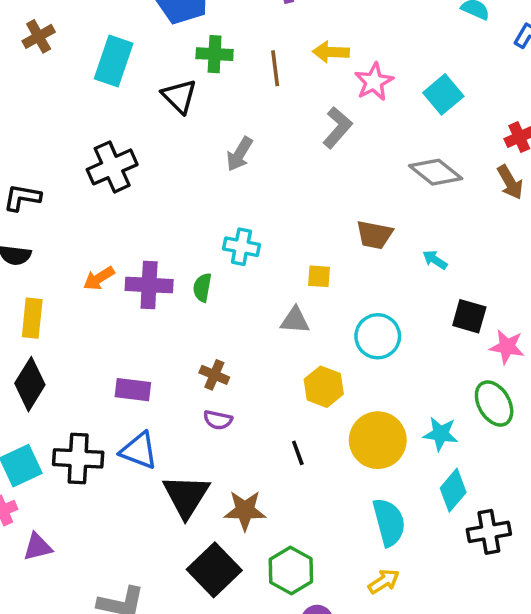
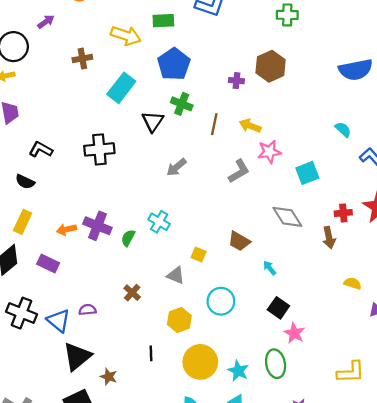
orange arrow: (99, 278) -> (66, 229), moved
brown cross: (214, 375) -> (132, 293), moved
purple rectangle: (133, 390) -> (48, 263), moved
purple semicircle: (218, 420) -> (87, 310), moved, turned 144
brown star: (245, 510) -> (109, 377), size x0.7

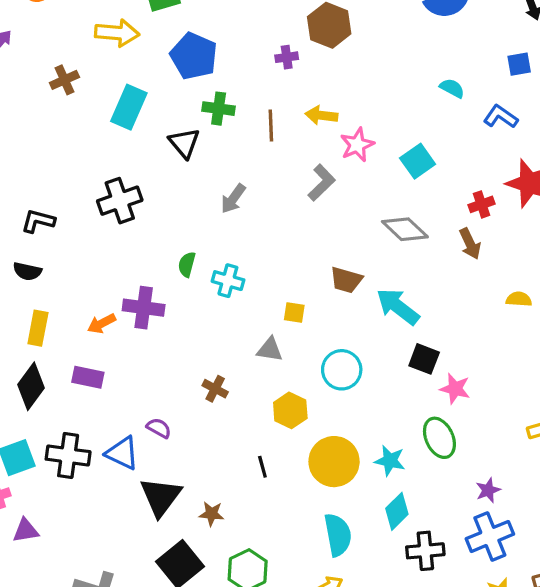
green semicircle: (128, 238) -> (187, 264), moved
cyan arrow: (270, 268) -> (398, 307), size x2.0
purple semicircle: (87, 310) -> (159, 428), turned 48

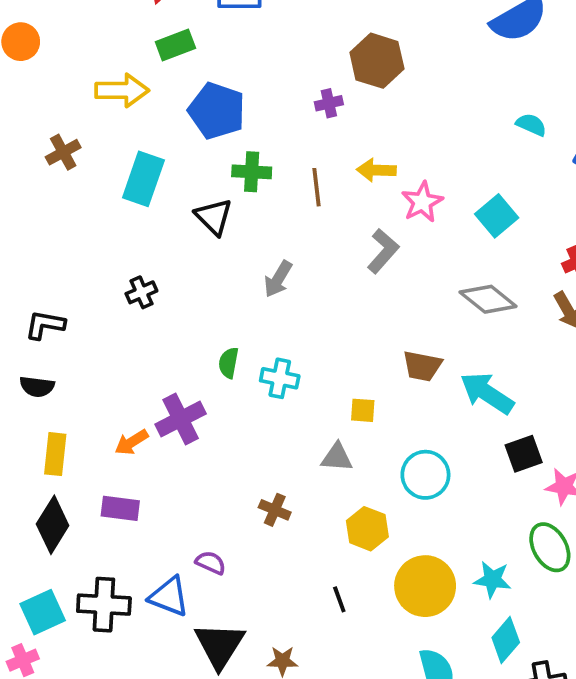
black cross: (120, 201) -> (141, 292), size x0.6
purple cross: (144, 308) -> (181, 419), turned -30
black square: (424, 359) -> (524, 454), turned -36

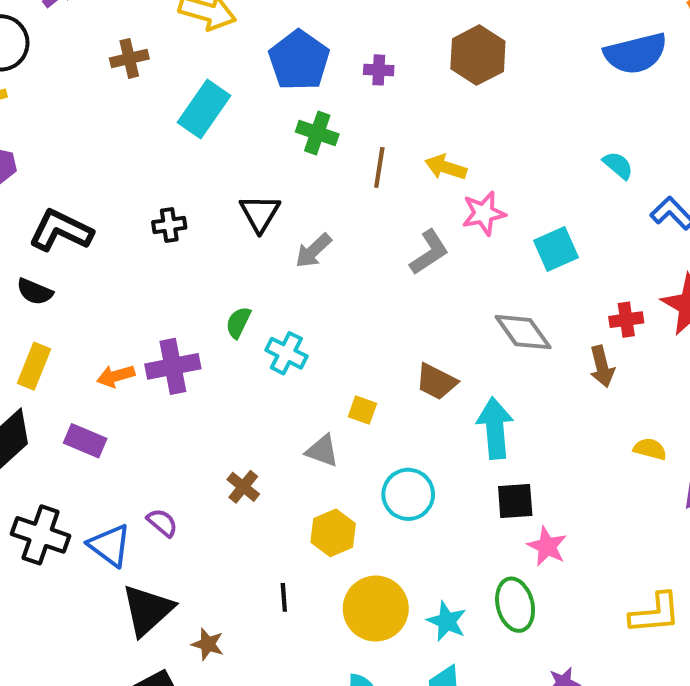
purple cross: (329, 103) -> (379, 70), moved
black triangle: (214, 217) -> (260, 213), moved
black L-shape: (45, 325) -> (61, 231), size x1.4
cyan arrow: (487, 393) -> (495, 428), turned 36

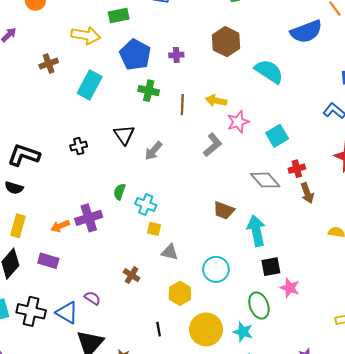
cyan semicircle: (618, 165) -> (269, 71), moved, size x1.8
red cross: (626, 320) -> (297, 169), moved
yellow square: (362, 410) -> (154, 229), moved
green ellipse: (515, 605) -> (259, 306), moved

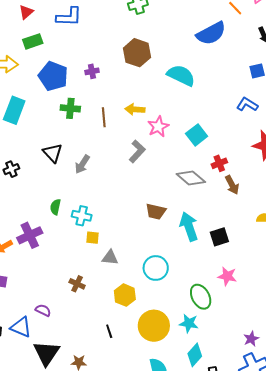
black square: (271, 267) -> (219, 237), moved

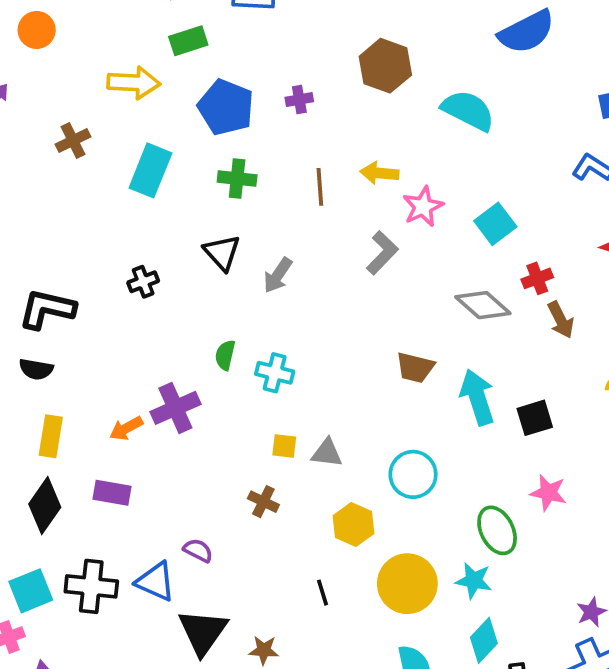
green cross: (70, 108) -> (237, 179), moved
yellow square: (92, 238) -> (284, 446), moved

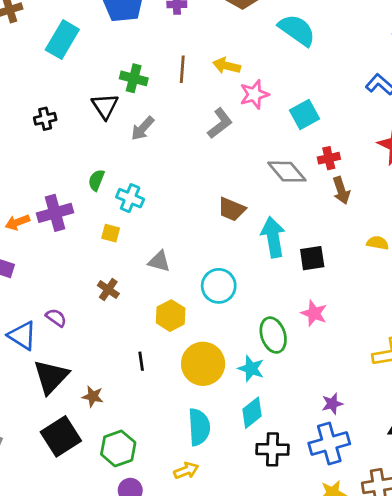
green cross: (237, 179) -> (134, 78), moved
yellow square: (284, 446) -> (111, 233), moved

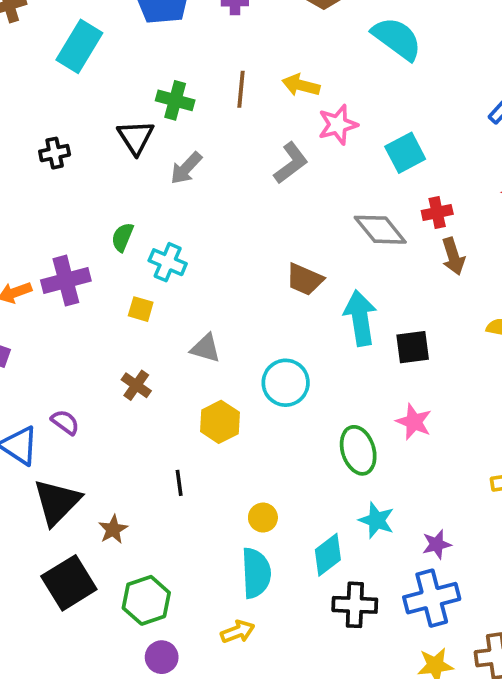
yellow circle: (203, 364) -> (263, 518), moved, size x0.5
cyan star: (251, 369) -> (377, 520), moved
brown star: (93, 396) -> (113, 529), turned 30

